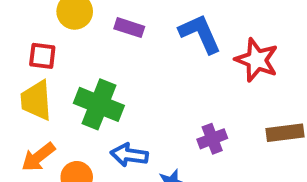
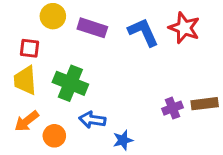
purple rectangle: (129, 28) -> (92, 28), size x1.4
red star: (257, 60) -> (184, 28), moved
purple cross: (212, 139) -> (173, 108), moved

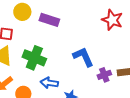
blue L-shape: (143, 32) -> (83, 57), moved

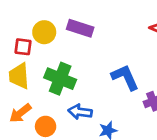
yellow circle: (22, 12) -> (44, 32), moved

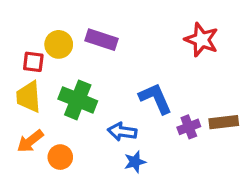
blue arrow: (80, 112) -> (122, 132), moved

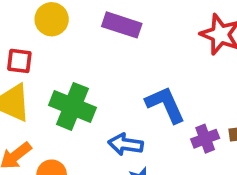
purple rectangle: (102, 40) -> (122, 25), moved
yellow circle: (59, 44) -> (52, 19), moved

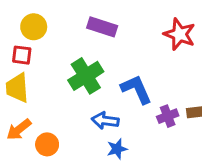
yellow circle: (52, 19) -> (34, 27), moved
green cross: (72, 106) -> (86, 76), moved, turned 36

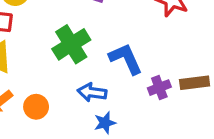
orange circle: (47, 144) -> (36, 107), moved

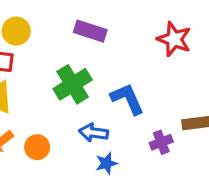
purple cross: (159, 88) -> (161, 142), moved

